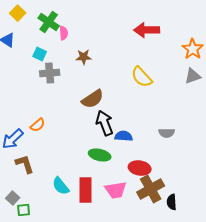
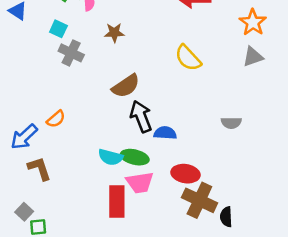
gray cross: (50, 73) -> (71, 53), turned 30
gray semicircle: (167, 133) -> (231, 123), moved
cyan semicircle: (61, 186) -> (111, 157), moved, turned -36
brown cross: (151, 189) -> (199, 200), turned -36
pink trapezoid: (116, 190) -> (140, 183), moved

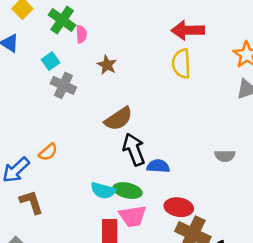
cyan square: (58, 29) -> (51, 61), turned 30
brown star: (114, 33) -> (107, 65), turned 30
yellow semicircle: (188, 58) -> (181, 64), moved, turned 40

